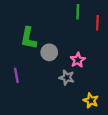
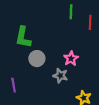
gray circle: (49, 52) -> (37, 59), moved
purple line: (16, 75) -> (14, 85), moved

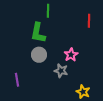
green line: (71, 12) -> (48, 11), moved
green L-shape: (23, 37) -> (38, 33), moved

